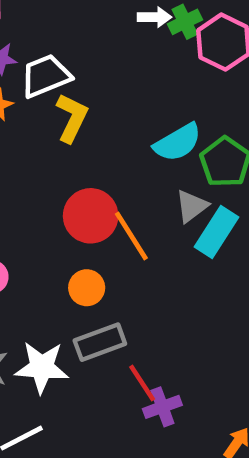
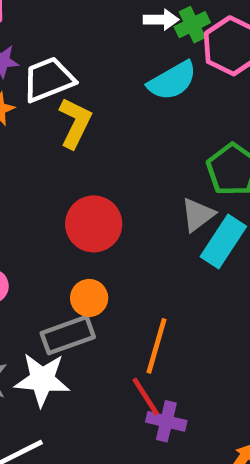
cyan semicircle: (178, 142) -> (172, 81), moved
orange line: (131, 236) -> (157, 346), moved, turned 48
gray rectangle: (100, 342) -> (68, 335), moved
purple cross: (162, 407) -> (166, 421), turned 33

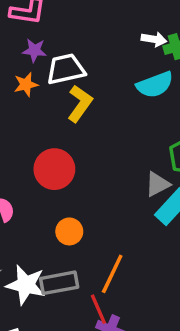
red circle: (94, 224) -> (54, 169), moved
gray rectangle: (68, 335) -> (59, 283), moved

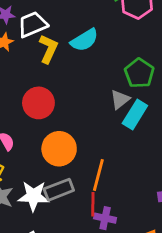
cyan semicircle: (155, 85) -> (84, 40), moved
orange circle: (69, 231) -> (59, 149), size x1.6
red line: (98, 309) -> (93, 204), turned 35

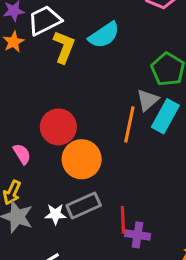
red circle: (38, 103) -> (58, 127), moved
orange line: (98, 175) -> (129, 124), moved
white star: (33, 196) -> (55, 214), size x0.6

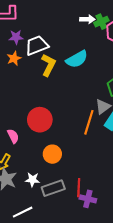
orange circle: (82, 159) -> (52, 154), moved, size x0.7
gray rectangle: (84, 205) -> (53, 188), moved

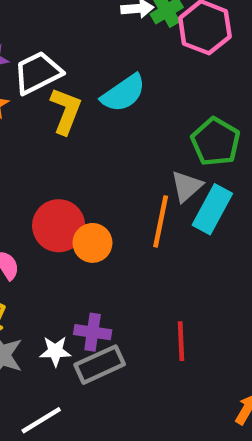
orange circle: (52, 154) -> (92, 243), moved
red line: (79, 188) -> (181, 341), moved
purple cross: (88, 199) -> (93, 332), moved

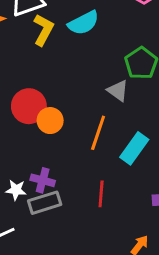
gray triangle: (187, 186) -> (118, 91), turned -50
cyan rectangle: (212, 209) -> (134, 148), moved
orange line: (161, 221) -> (98, 133), moved

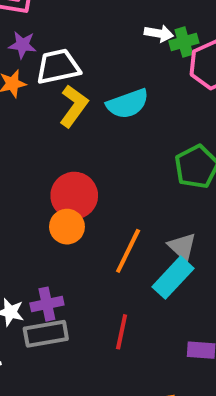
gray triangle: (118, 91) -> (182, 247), moved
red circle: (29, 106) -> (74, 196), moved
purple cross: (43, 180) -> (47, 304), turned -35

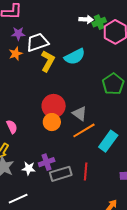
gray triangle: (182, 247) -> (80, 114), moved
orange line: (128, 251) -> (84, 130), turned 40
gray rectangle: (46, 334) -> (61, 174), moved

